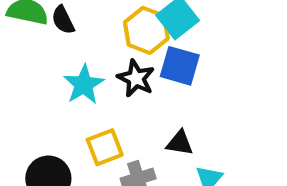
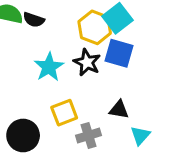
black semicircle: (63, 20) -> (34, 20), turned -45

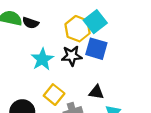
black star: (87, 62) -> (72, 56), turned -30
yellow square: (64, 113) -> (54, 95), turned -30

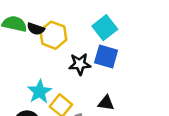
yellow hexagon: (78, 29) -> (53, 35), moved
cyan star: (42, 59) -> (40, 92), moved

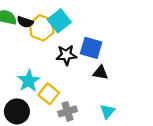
cyan square: (105, 28) -> (59, 21), moved
black triangle: (106, 103) -> (100, 73), moved

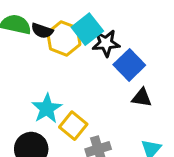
blue square: (91, 48) -> (129, 65), turned 30
black star: (66, 55) -> (106, 43), moved

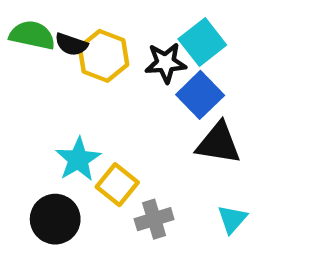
cyan square: (87, 29) -> (202, 42), moved
black triangle: (142, 98) -> (218, 143), size x1.5

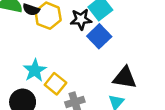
black triangle: (218, 143) -> (125, 78), moved

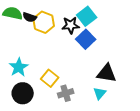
cyan star: (35, 70) -> (19, 67), moved

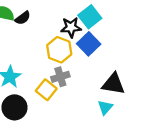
black semicircle: (30, 17) -> (23, 18), turned -56
yellow hexagon: (44, 22) -> (59, 50), moved
gray cross: (66, 93) -> (60, 77), moved

